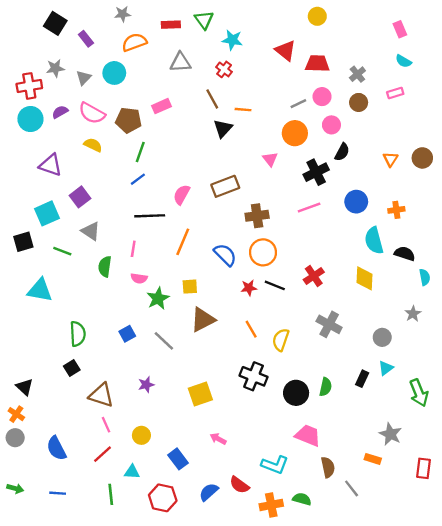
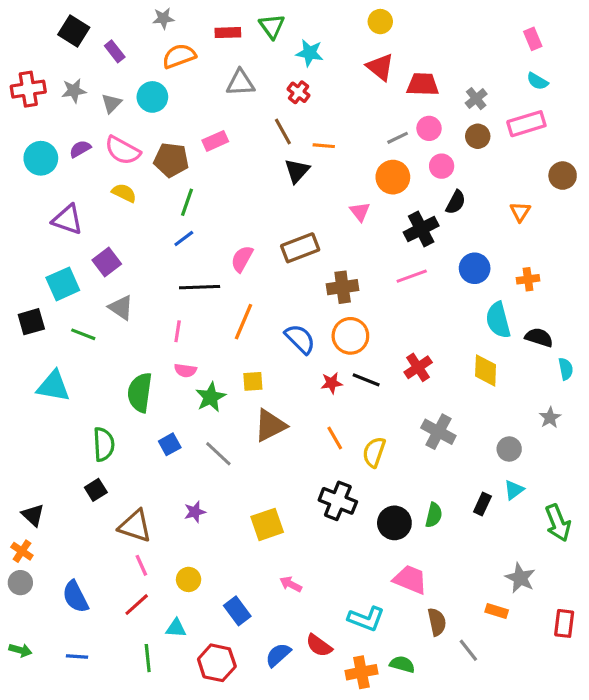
yellow circle: (317, 16) -> (380, 22), moved
red cross: (29, 86) -> (28, 89), moved
pink rectangle: (395, 93) -> (526, 124), size x1.6
brown circle: (422, 158) -> (563, 176), moved
green semicircle: (105, 267) -> (140, 392), moved, size x1.4

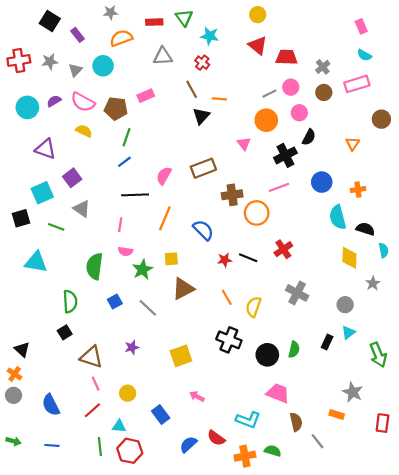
orange circle: (350, 336) -> (257, 213), moved
yellow diamond: (486, 370) -> (349, 258), moved
red hexagon: (217, 663) -> (130, 451), moved

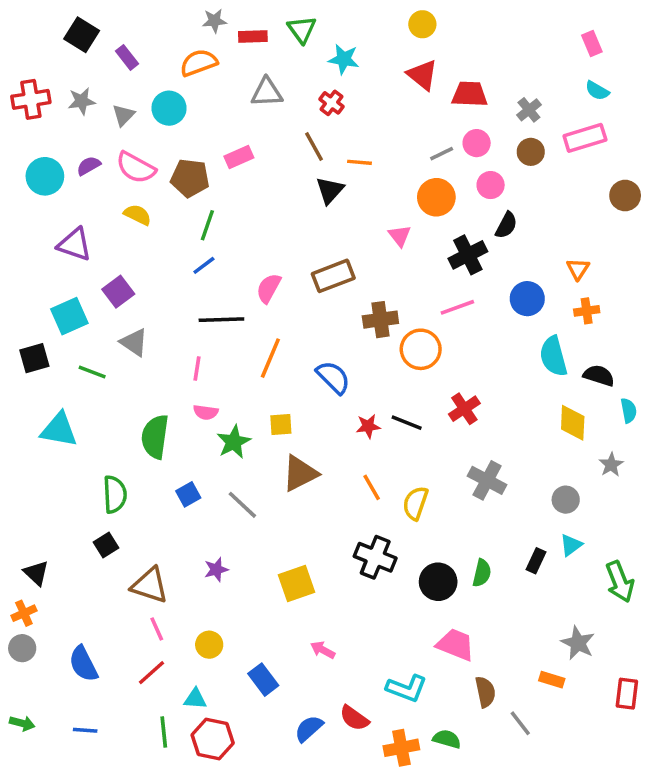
gray star: (111, 12) -> (214, 21), moved
orange triangle: (353, 144) -> (578, 269), moved
orange cross: (15, 374) -> (24, 613), turned 32

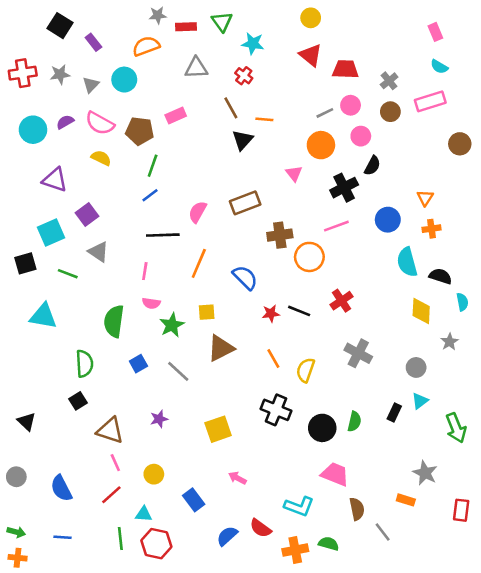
orange cross: (24, 613) -> (18, 558), moved, turned 30

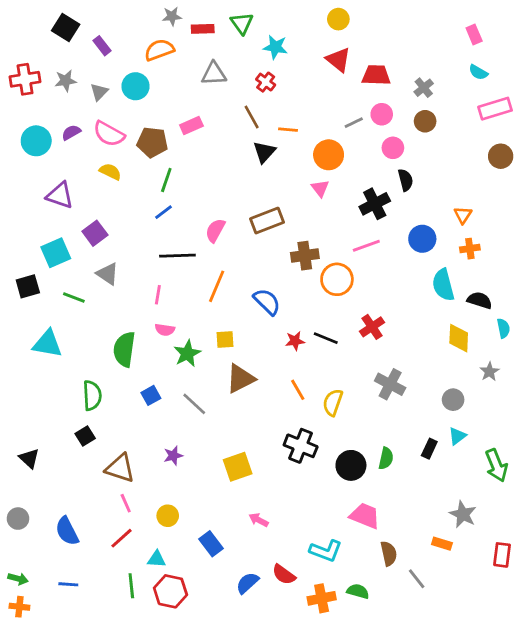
pink rectangle: (430, 101) -> (495, 109), moved
orange circle: (321, 145) -> (329, 155), moved
black semicircle: (372, 166) -> (406, 180), turned -42

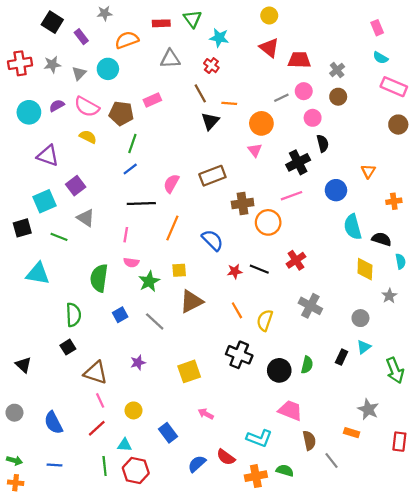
gray star: (172, 16) -> (105, 13), moved
pink rectangle: (495, 109) -> (394, 87), turned 40
orange cross: (470, 249) -> (394, 201), moved

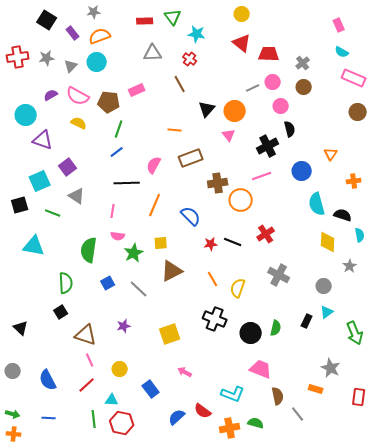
orange semicircle: (127, 40) -> (100, 36), moved
orange line: (229, 103) -> (175, 130), moved
cyan circle: (29, 112) -> (26, 115), moved
black triangle: (210, 121) -> (207, 109), moved

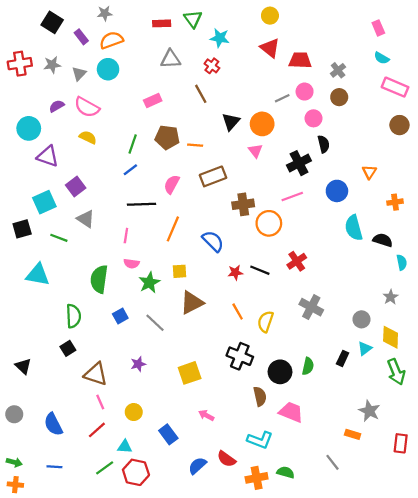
brown pentagon: (109, 102) -> (167, 137), moved
yellow diamond: (328, 242) -> (391, 337), moved
brown semicircle: (278, 396) -> (260, 396), moved
green line: (94, 419) -> (105, 468), turned 60

